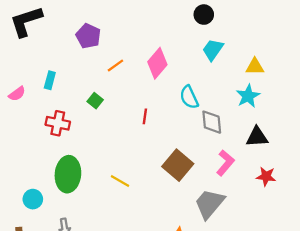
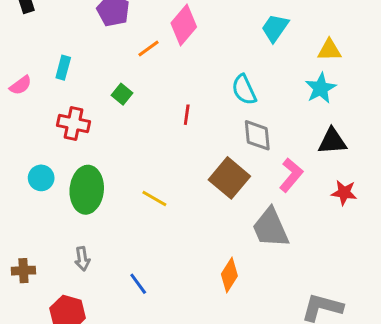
pink diamond: (157, 63) -> (184, 25), moved
gray diamond: (212, 122) -> (257, 135), moved
cyan circle: (33, 199) -> (41, 178), moved
gray trapezoid: (209, 204) -> (271, 228), turned -64

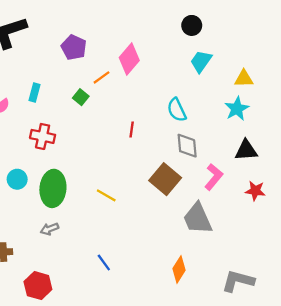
green square: (122, 94) -> (81, 97), moved
gray arrow: (82, 259) -> (50, 229), moved, turned 78
orange diamond: (229, 275) -> (179, 269), moved
blue line: (138, 284) -> (104, 262), moved

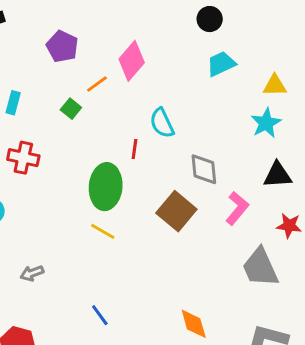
cyan trapezoid: (201, 61) -> (221, 64), turned 30
cyan semicircle: (177, 110) -> (162, 123), moved
green ellipse: (53, 188) -> (106, 187), moved
gray trapezoid: (198, 219) -> (260, 267), moved
orange diamond: (179, 269) -> (194, 324), turned -48

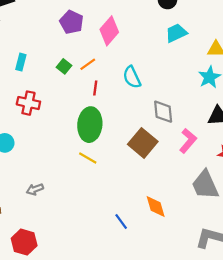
purple pentagon: (62, 46) -> (72, 22), moved
orange line: (97, 84) -> (88, 64), moved
red line: (135, 149) -> (95, 88), moved
blue line: (100, 315) -> (121, 222), moved
orange diamond: (194, 324) -> (156, 206), moved

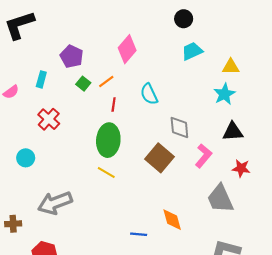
purple pentagon: (72, 22) -> (72, 56), moved
red cross: (28, 103) -> (49, 119), turned 30
gray arrow: (35, 189) -> (55, 203), size x2.0
blue line: (121, 222) -> (139, 234), turned -49

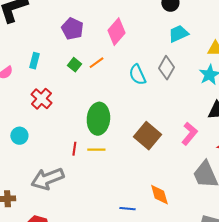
purple pentagon: (72, 56) -> (72, 29), moved
red line: (114, 105) -> (74, 149), moved
gray diamond: (179, 128) -> (166, 68), moved, turned 35
yellow line: (106, 173) -> (96, 150), turned -30

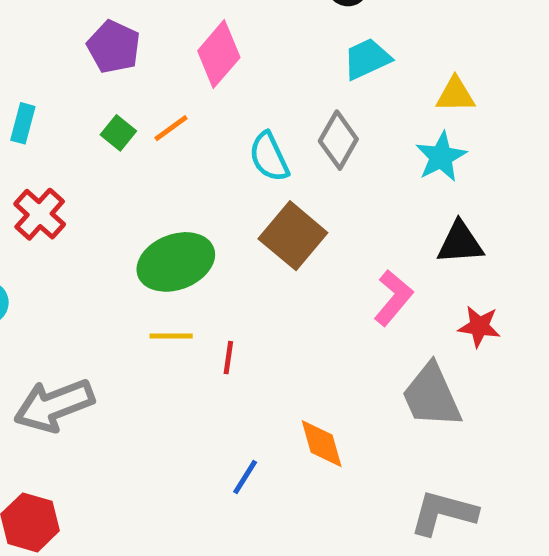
green ellipse: (98, 119) -> (176, 262), turned 64
brown square: (147, 136) -> (293, 236), moved
red line: (74, 149) -> (228, 358), moved
blue line: (127, 209) -> (245, 477), turned -63

